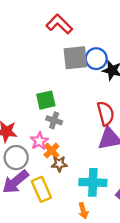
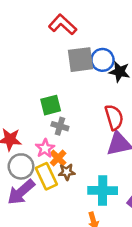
yellow rectangle: (41, 189) -> (46, 176), moved

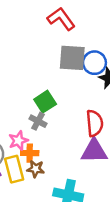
green square: (51, 105) -> (45, 102), moved, turned -30
orange cross: (58, 158) -> (30, 153), turned 35

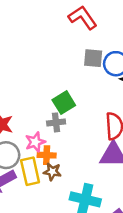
gray square: (72, 58) -> (93, 58), size x0.7
gray cross: (38, 121) -> (56, 122), turned -36

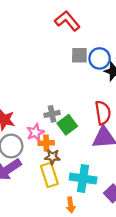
green square: (64, 103) -> (67, 125), moved
yellow rectangle: (30, 171) -> (49, 175), moved

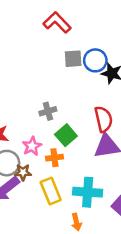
gray cross: (52, 114) -> (48, 111), moved
orange cross: (46, 143) -> (54, 158), moved
brown star: (52, 157) -> (23, 172), moved

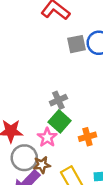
green square: (66, 135) -> (60, 121), moved
orange cross: (54, 158) -> (87, 137), moved

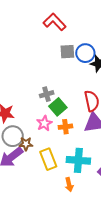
green square: (60, 121) -> (58, 107), moved
pink star: (47, 137) -> (44, 123), moved

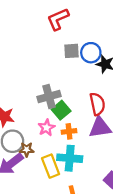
red L-shape: (55, 22) -> (58, 19), turned -70
gray cross: (47, 94) -> (49, 96), size x1.5
cyan cross: (78, 160) -> (70, 158), moved

